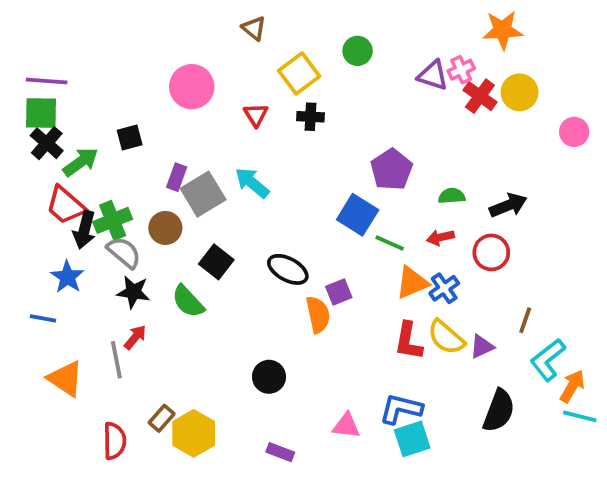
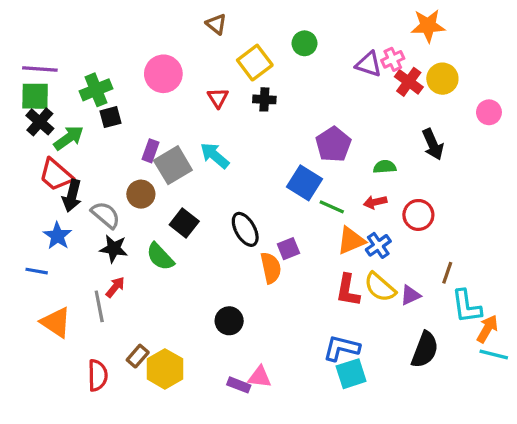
black arrow: (508, 205) -> (433, 144), moved, turned 88
green cross: (113, 220) -> (96, 90), moved
black ellipse: (288, 269) -> (245, 229), turned 32
cyan L-shape: (548, 360) -> (467, 306), turned -60
pink triangle: (346, 426) -> (260, 377), moved

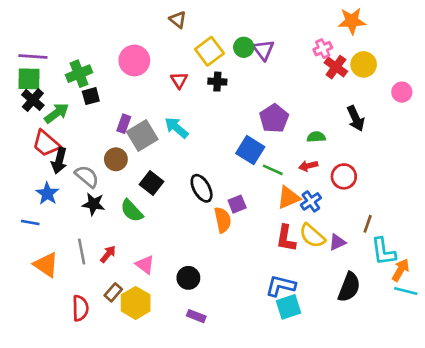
green circle: (305, 43) -> (244, 47), moved
purple triangle: (369, 64) -> (263, 50), moved, turned 35
red arrow: (115, 287) -> (108, 254), moved
black circle: (229, 321) -> (188, 278), moved
pink triangle: (260, 377) -> (145, 265), moved, turned 30

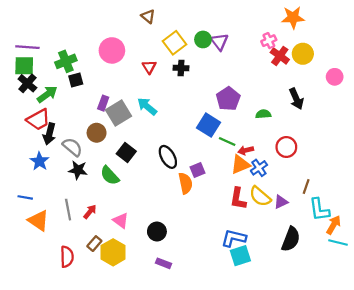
red trapezoid: (46, 143) -> (38, 120), turned -70
red arrow: (308, 166) -> (246, 150), moved
blue line: (30, 223) -> (25, 197), moved

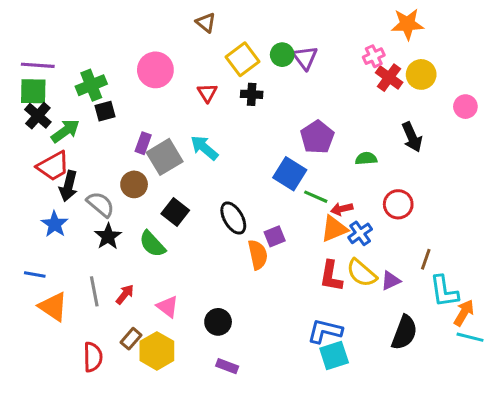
black star: (78, 170) -> (108, 236), turned 30

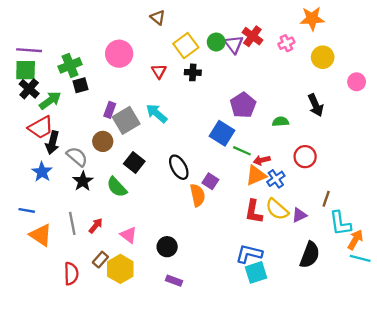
red cross: (389, 78) -> (252, 36), moved
purple square: (275, 236) -> (210, 181), turned -35

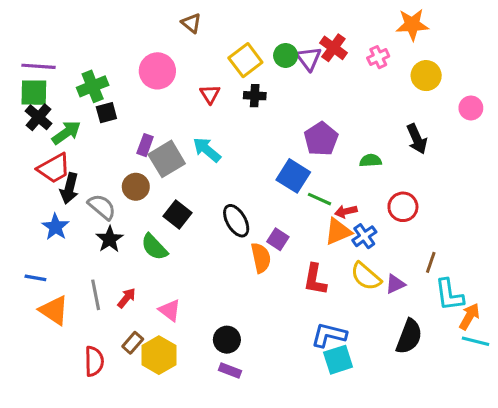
brown triangle: (158, 17) -> (191, 23), moved
red L-shape: (254, 212) -> (315, 279), moved
black circle: (167, 247) -> (227, 340), moved

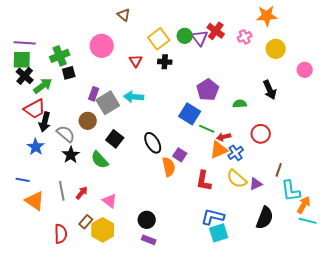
cyan arrow: (207, 150) -> (134, 97), turned -36

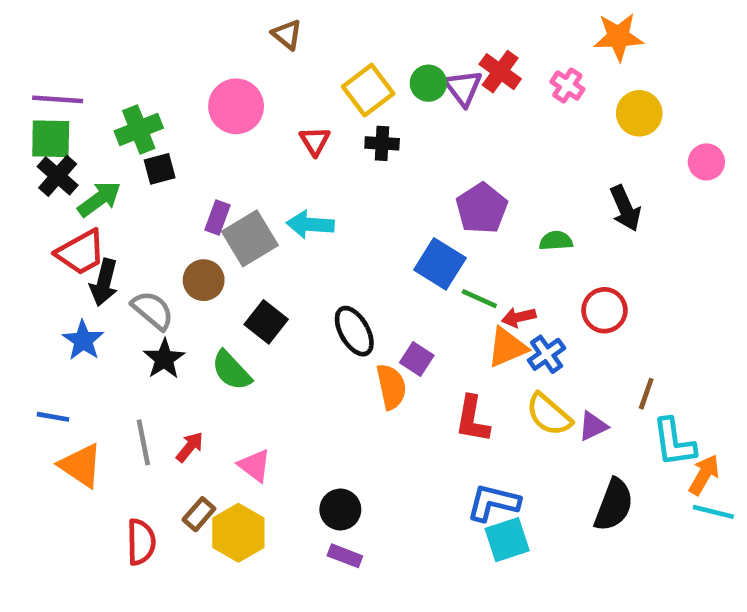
pink cross: (245, 37) -> (567, 85), turned -32

